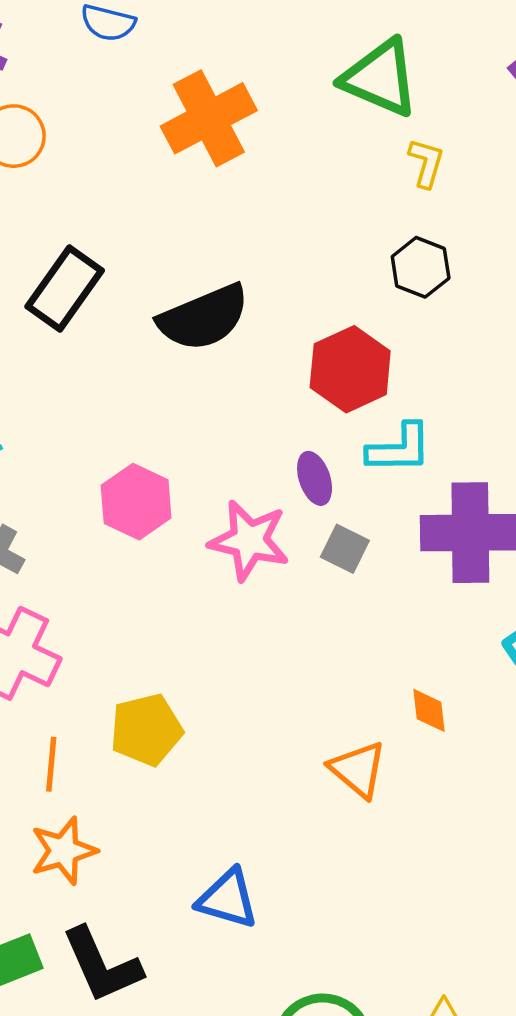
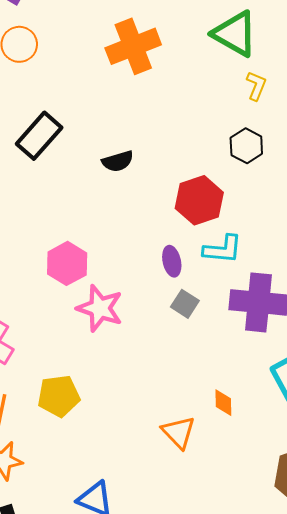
black semicircle: (204, 318) -> (118, 161), size x0.6
pink star: (249, 540) -> (100, 308), moved

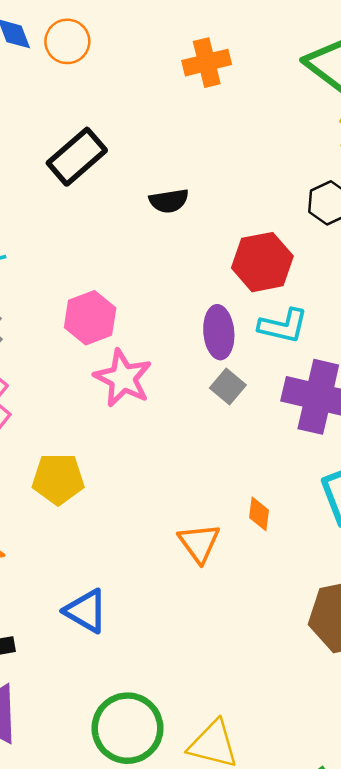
orange cross: (133, 46) -> (207, 63), size x0.7
purple ellipse: (172, 261) -> (219, 332), size x1.4

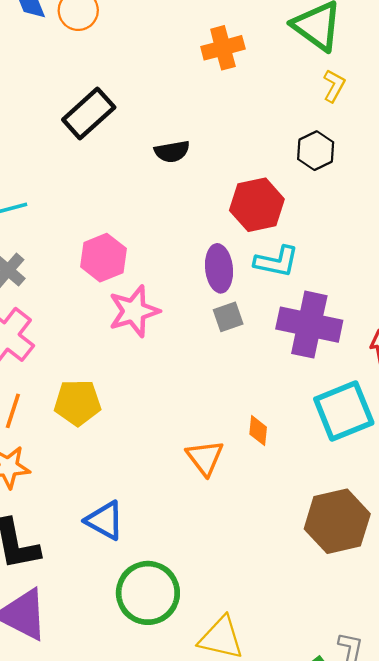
orange cross: (207, 63) -> (223, 48), moved
pink star: (123, 378) -> (134, 311), turned 30
gray square: (228, 387) -> (228, 317), turned 32
green circle: (127, 728) -> (148, 593), moved

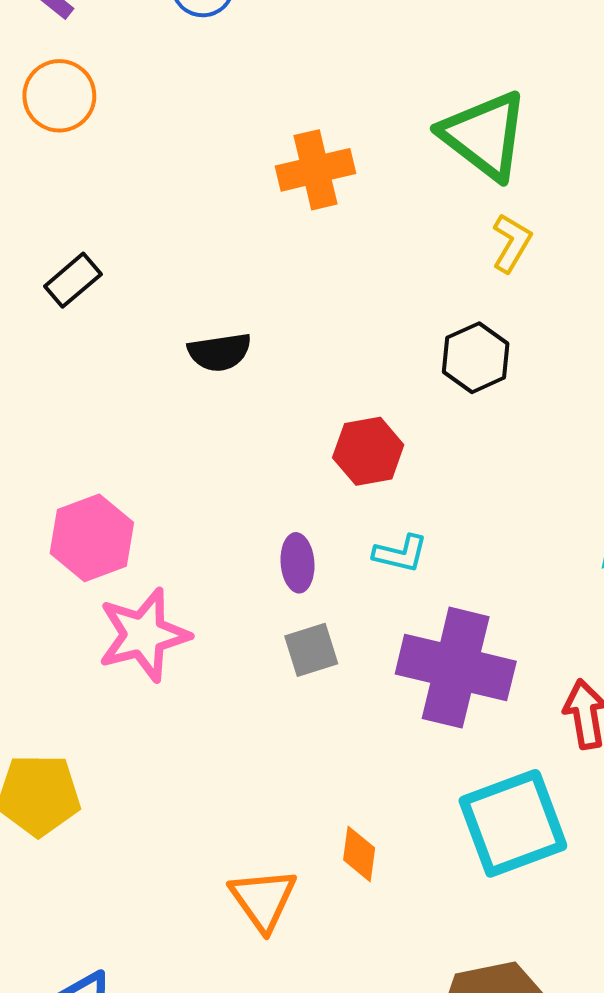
black rectangle: (89, 114) -> (73, 280), size x0.6
red hexagon: (257, 205) -> (368, 451), size x0.7
cyan L-shape: (277, 262) -> (400, 554), size x0.7
purple ellipse: (219, 268) -> (297, 563), size x0.7

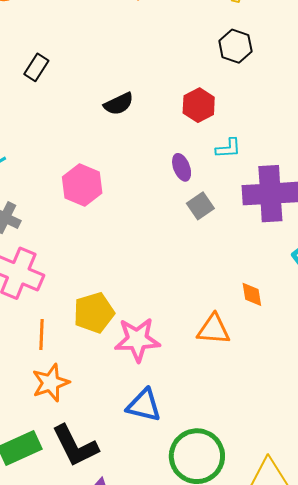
black semicircle: (220, 352) -> (119, 104), moved
pink star: (144, 635) -> (137, 340), moved, turned 30
orange triangle: (263, 899) -> (214, 329), turned -33

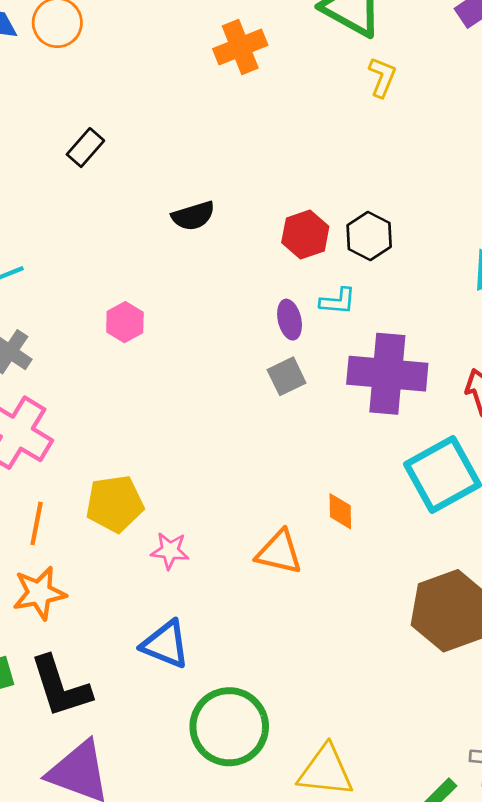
black hexagon: (235, 46) -> (369, 236), moved
purple ellipse: (182, 167) -> (290, 320), moved
pink hexagon: (82, 185) -> (125, 322), size x0.7
pink star: (137, 340) -> (170, 551), size x0.6

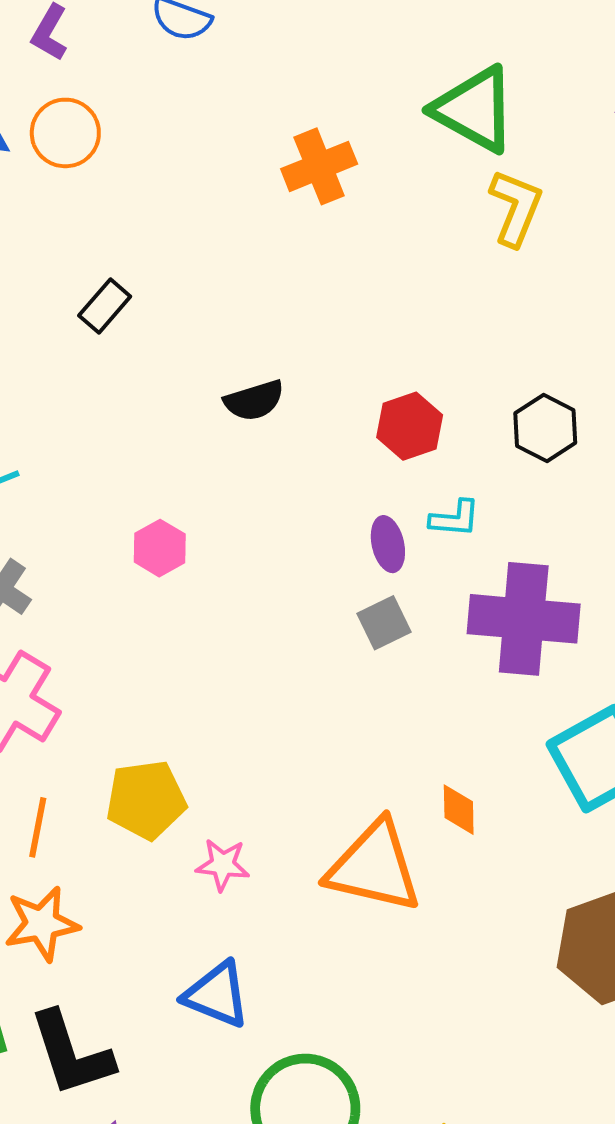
yellow L-shape: (382, 77) -> (516, 208), size x1.4
black hexagon: (369, 236) -> (545, 428), moved
orange triangle: (279, 552) -> (374, 867), size x1.5

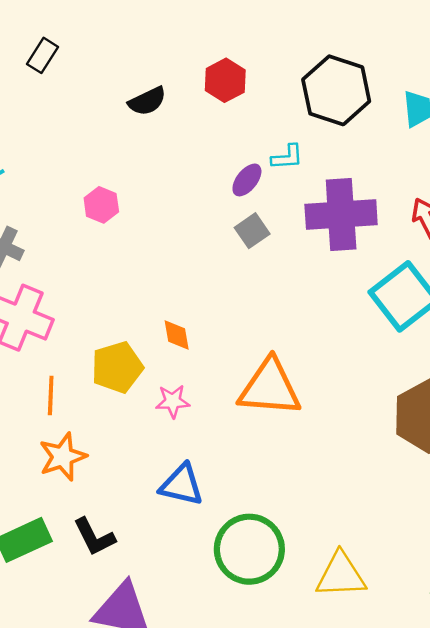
red hexagon: (410, 426) -> (225, 80), moved
black hexagon: (545, 428) -> (336, 90), size x1.6
purple ellipse: (388, 544) -> (247, 180), turned 60
orange diamond: (459, 810) -> (177, 335), moved
black L-shape: (71, 1054) -> (94, 537), size x0.7

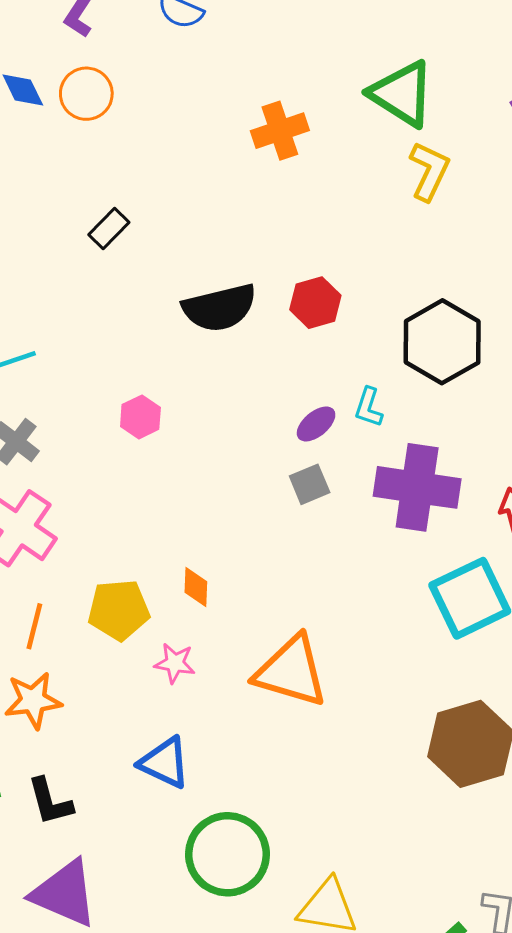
black semicircle: (147, 101) -> (220, 308), size x1.6
cyan L-shape: (287, 157) -> (369, 407), turned 100

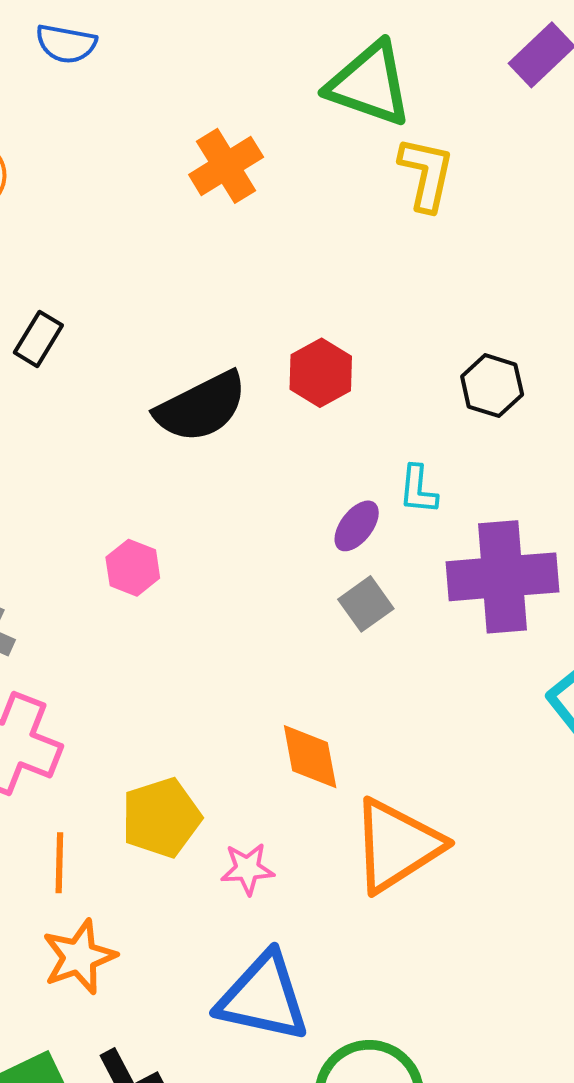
black hexagon: (442, 342) -> (492, 386), size x0.6
orange diamond: (196, 587) -> (310, 757), moved, size x1.4
orange triangle: (291, 671) -> (397, 845), turned -36
blue triangle: (165, 763) -> (263, 997), size x1.4

